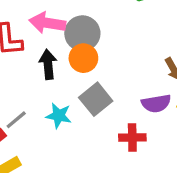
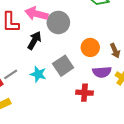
orange circle: (83, 58) -> (90, 47), moved
black arrow: (48, 64) -> (34, 40), turned 30

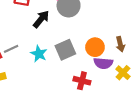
orange circle: (90, 47) -> (95, 47), moved

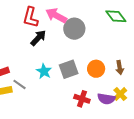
black arrow: (41, 19) -> (38, 38), moved
gray line: (11, 49) -> (19, 84), moved, turned 56
purple semicircle: (103, 63) -> (106, 99), moved

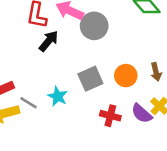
cyan star: (44, 71) -> (58, 96), moved
purple semicircle: (106, 99) -> (142, 113), turned 36

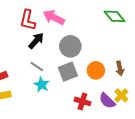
gray circle: (94, 26) -> (70, 46), moved
gray line: (28, 103) -> (37, 66), moved

